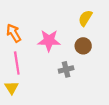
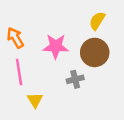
brown circle: (83, 46) -> (95, 52), size x1.5
yellow triangle: (11, 88) -> (35, 100), moved

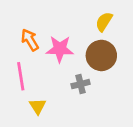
orange arrow: (15, 38) -> (30, 40), moved

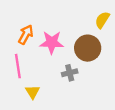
yellow semicircle: (104, 22) -> (102, 20), moved
orange arrow: (30, 40) -> (26, 35), turned 60

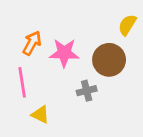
yellow triangle: (33, 92) -> (40, 114), turned -32

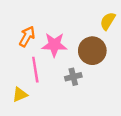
pink line: (22, 82) -> (35, 70), moved
yellow triangle: (40, 114) -> (20, 95), moved, turned -49

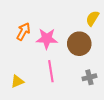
pink line: (35, 70) -> (51, 71), moved
gray cross: (73, 77) -> (89, 77), moved

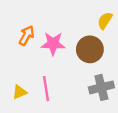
pink line: (51, 71) -> (46, 89), moved
gray cross: (89, 77) -> (101, 87), size x1.5

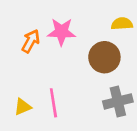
yellow semicircle: (105, 21) -> (122, 24), turned 54
pink star: (53, 44) -> (62, 32), moved

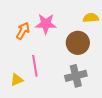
gray cross: (118, 101) -> (76, 76), moved
pink line: (53, 103) -> (35, 66), moved

